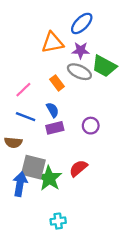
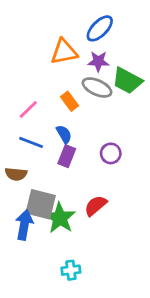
purple rectangle: (55, 128) -> (67, 156), turned -54

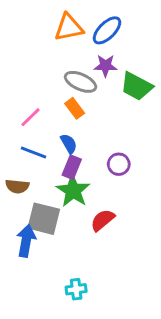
orange triangle: (64, 52) -> (69, 27), moved
gray ellipse: (97, 87) -> (80, 82), moved
green star: (60, 218) -> (73, 191), moved

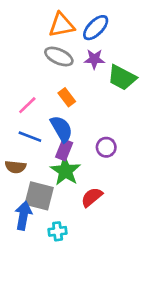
gray ellipse: (80, 82) -> (59, 57), moved
blue semicircle: (69, 144) -> (61, 129), size x1.5
cyan cross: (76, 289) -> (58, 231), moved

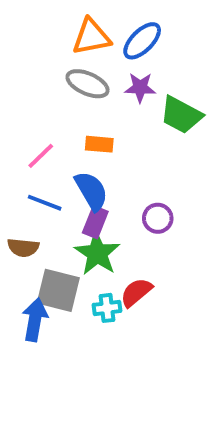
orange rectangle: (67, 97) -> (99, 144), turned -48
cyan cross: (58, 231) -> (107, 308), moved

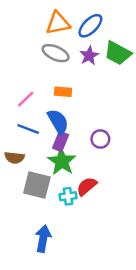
purple star: (140, 88) -> (89, 56), turned -30
green trapezoid: (181, 115) -> (118, 53), moved
blue arrow: (35, 320) -> (43, 239), moved

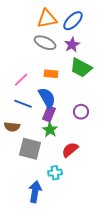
green trapezoid: (118, 53) -> (81, 68), moved
green star: (62, 161) -> (50, 130), size x0.7
cyan cross: (68, 196) -> (55, 173), moved

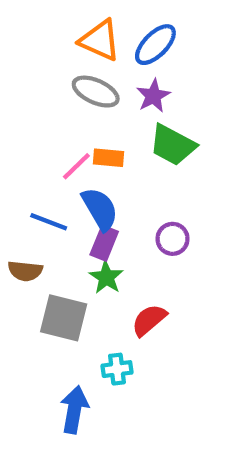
orange triangle: (47, 19) -> (100, 40), turned 35
pink line: (21, 80) -> (76, 166), moved

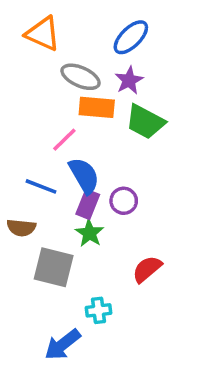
orange triangle: (100, 40) -> (43, 34), moved
orange rectangle: (108, 158) -> (97, 107), moved, size x1.4
purple circle: (173, 239) -> (124, 201), moved
red semicircle: (149, 320) -> (147, 269), moved
blue arrow: (74, 410) -> (63, 345), turned -138

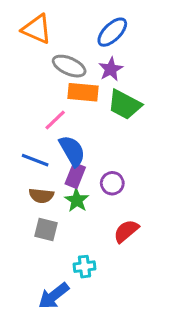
purple circle: (124, 201) -> (112, 183), moved
brown semicircle: (21, 228) -> (41, 196), moved
gray square: (54, 267) -> (46, 230), size x0.7

